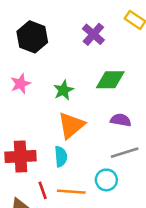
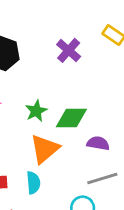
green diamond: (110, 80) -> (71, 118), moved

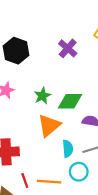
cyan semicircle: (33, 183) -> (68, 149), moved

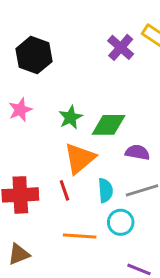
purple cross: (68, 48) -> (121, 47), moved
red line: (25, 181) -> (64, 190), moved

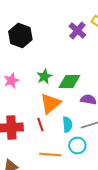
pink star: (20, 110) -> (11, 80), moved

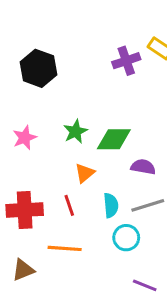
purple cross: (77, 30) -> (126, 61), turned 30
orange triangle: (50, 104) -> (85, 173), size x0.6
orange line: (50, 154) -> (65, 248), moved

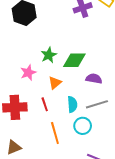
pink star: (25, 138) -> (28, 73), moved
orange line: (65, 248) -> (55, 133), moved, turned 70

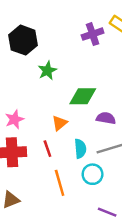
green star: (49, 55) -> (47, 71), moved
pink star: (28, 73) -> (14, 119), moved

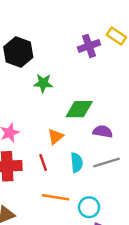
green star: (47, 71) -> (43, 83), turned 30
cyan circle: (93, 174) -> (89, 207), moved
orange line: (60, 183) -> (56, 197), turned -65

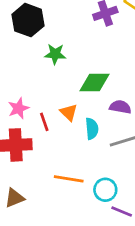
orange triangle: (56, 136) -> (69, 112), turned -35
red line: (43, 163) -> (44, 122), moved
cyan semicircle: (77, 163) -> (92, 129), moved

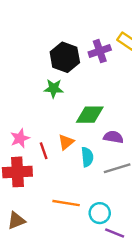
black hexagon: (28, 20) -> (65, 57), moved
orange triangle: (69, 112) -> (66, 142), turned 35

